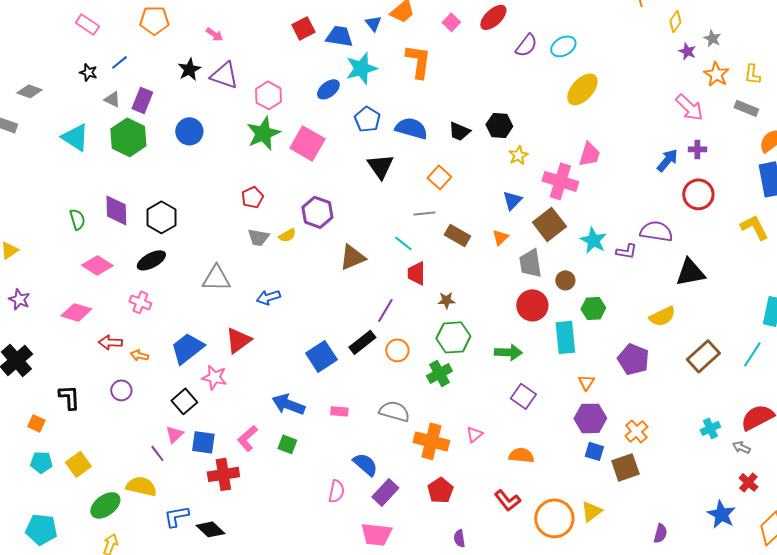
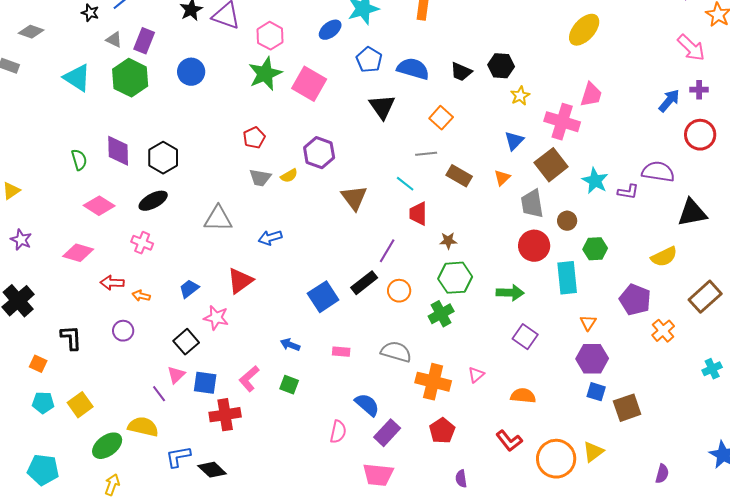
brown triangle: (352, 257) -> (354, 198), turned -44
blue trapezoid: (187, 348) -> (189, 289), size x0.6
blue arrow: (288, 404) -> (290, 345), size x0.6
orange cross: (636, 431) -> (663, 331), moved

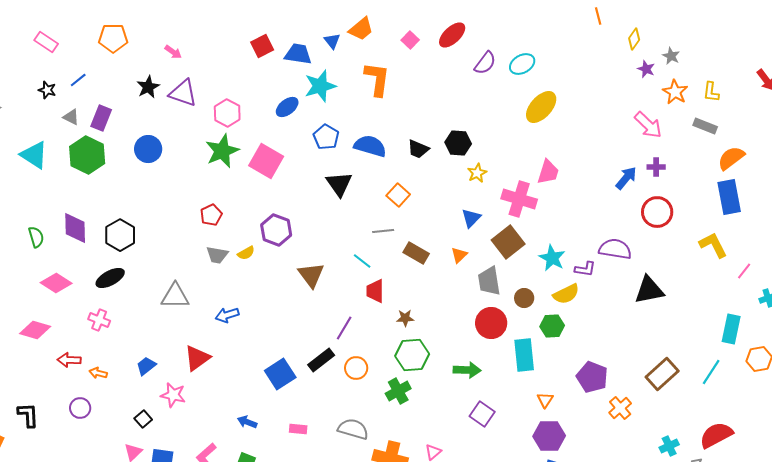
yellow semicircle: (664, 257) -> (566, 294), moved
black square: (186, 342) -> (143, 419), size x0.7

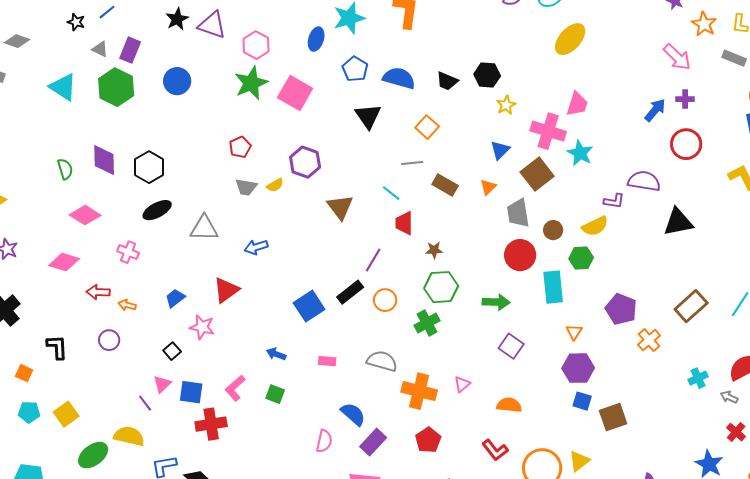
blue ellipse: (287, 107) -> (316, 39), turned -35
cyan star: (552, 258) -> (580, 153), moved
black ellipse: (110, 278) -> (157, 210), moved

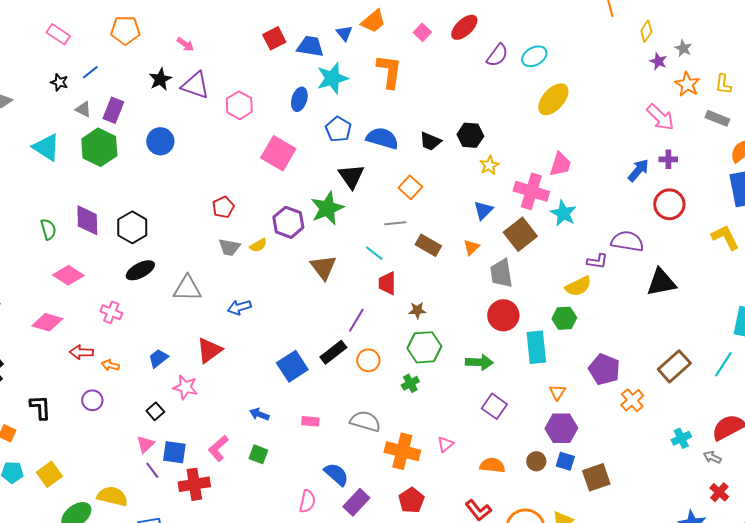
green star: (251, 83) -> (327, 208), moved
brown circle: (553, 230) -> (536, 461), moved
green cross: (427, 323) -> (410, 383), size x0.7
purple line: (145, 403) -> (152, 470), moved

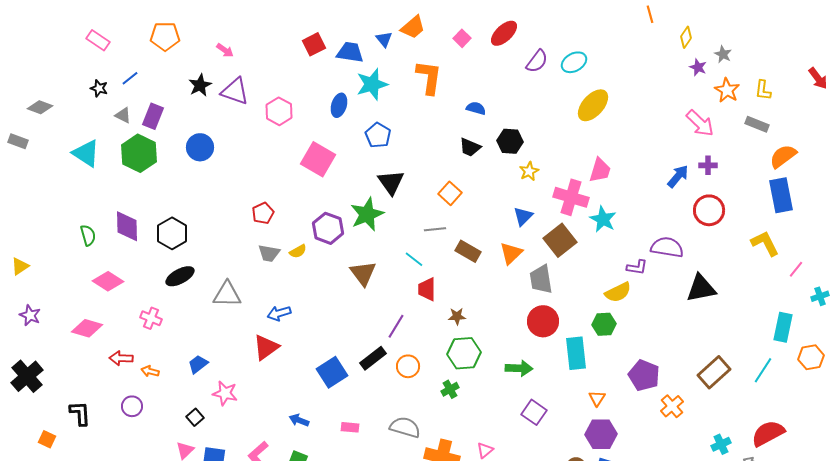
blue semicircle: (382, 138) -> (476, 108), moved, size x0.6
orange triangle: (471, 247) -> (511, 253), size x1.4
red triangle: (209, 350) -> (266, 347), moved

